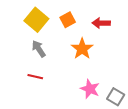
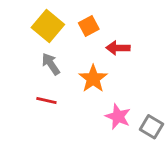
red arrow: (101, 23) -> (118, 48), moved
orange star: (82, 49) -> (93, 79), moved

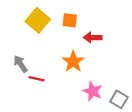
orange square: (89, 26) -> (70, 20), turned 35
gray arrow: (51, 64) -> (21, 64), moved

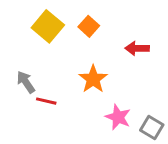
orange square: (70, 20) -> (89, 26), turned 35
red arrow: (93, 38) -> (137, 48), moved

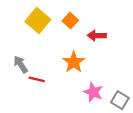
red arrow: (137, 48) -> (97, 36), moved

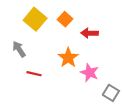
gray arrow: (21, 64) -> (19, 49), moved
pink star: (93, 92) -> (90, 73), moved

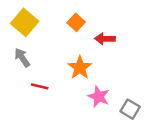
yellow square: (35, 19) -> (25, 22), moved
pink star: (90, 73) -> (99, 96), moved

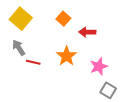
red line: (40, 86) -> (33, 62), moved
pink star: (99, 96) -> (99, 66), moved, turned 30

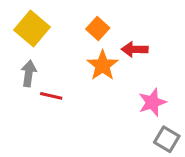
gray arrow: (19, 48) -> (29, 73), turned 42
orange star: (67, 56) -> (103, 65), moved

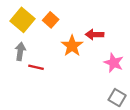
orange square: (98, 28) -> (51, 20), moved
pink star: (152, 102) -> (114, 63), moved, turned -30

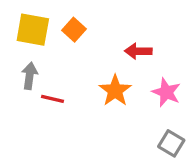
yellow square: (23, 20) -> (33, 30), turned -30
orange star: (72, 46) -> (115, 91), moved

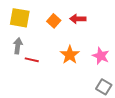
orange square: (74, 30) -> (54, 21), moved
red arrow: (138, 51) -> (78, 19), moved

